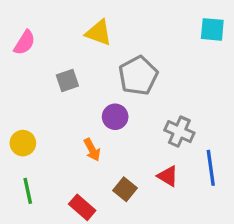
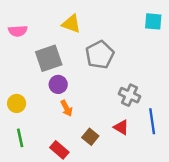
pink semicircle: (25, 43) -> (18, 31), turned 54
gray square: (67, 81) -> (49, 58), size x1.6
purple circle: (115, 117) -> (58, 84), moved

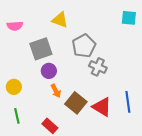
gray cross: (130, 95) -> (98, 67), moved
red triangle: (121, 127) -> (102, 107), size x1.5
brown square: (90, 137) -> (76, 103), moved, size x1.5

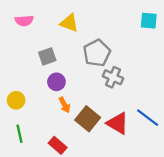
pink semicircle: (15, 26) -> (24, 21), moved
gray square: (41, 49) -> (47, 56), size x0.7
blue line: (128, 102) -> (148, 118), turned -45

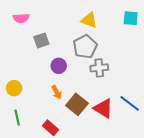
yellow triangle: (69, 23) -> (89, 20), moved
gray square: (47, 56) -> (41, 40), moved
gray cross: (113, 77) -> (99, 68), turned -30
purple circle: (56, 82) -> (59, 66), moved

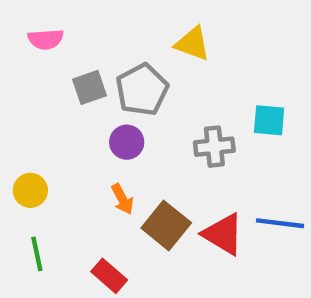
cyan square: (131, 18) -> (269, 120), moved
gray pentagon: (85, 47) -> (142, 90), moved
blue line: (130, 103) -> (280, 223), turned -30

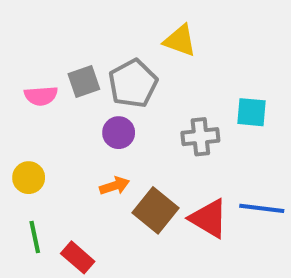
pink semicircle: (46, 39) -> (41, 96), moved
orange arrow: (122, 199) -> (115, 186), turned -80
red rectangle: (109, 276) -> (78, 257), moved

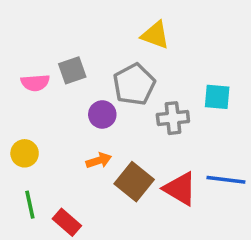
gray pentagon: (133, 84) -> (134, 84), moved

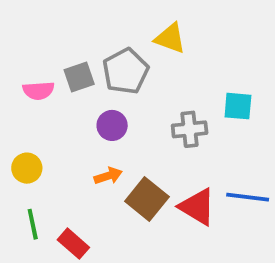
gray pentagon: (134, 84) -> (126, 71), moved

